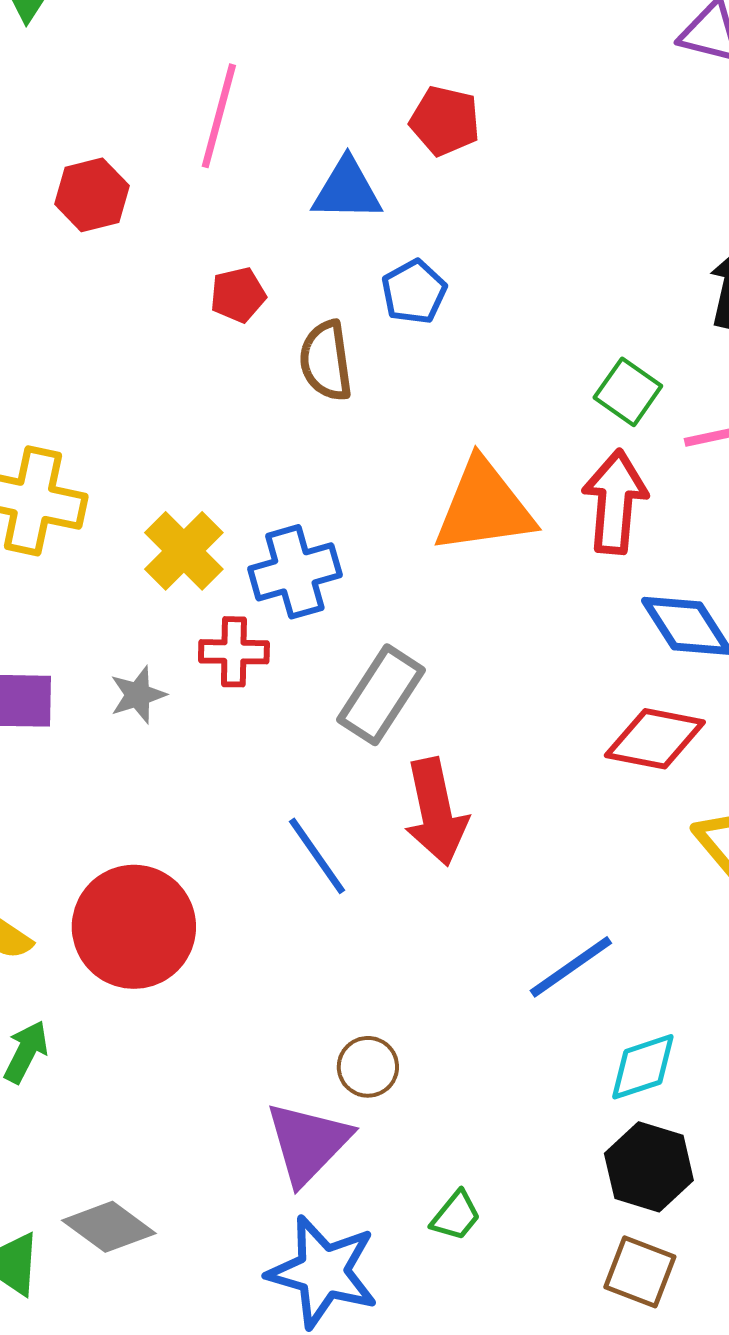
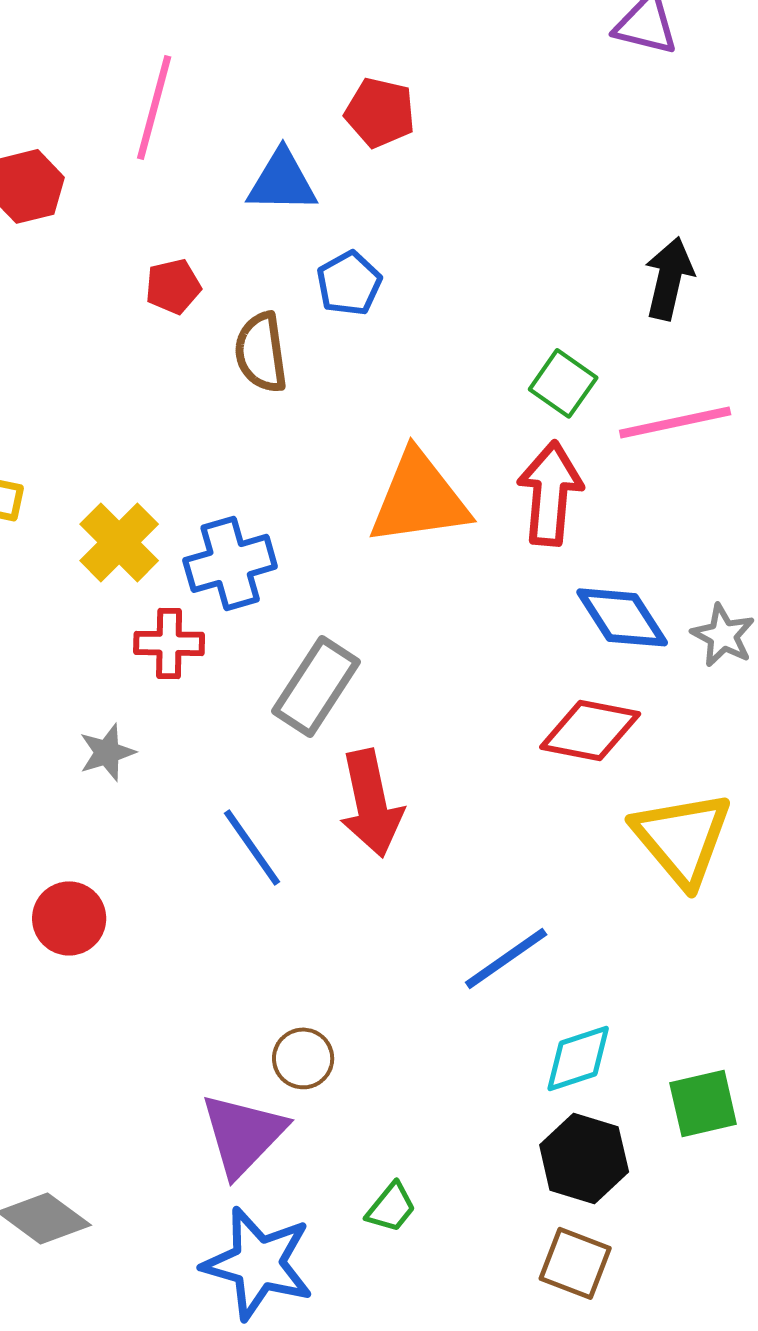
gray star: (138, 695) -> (107, 752), moved
red circle: (134, 927) -> (69, 918), size x0.6

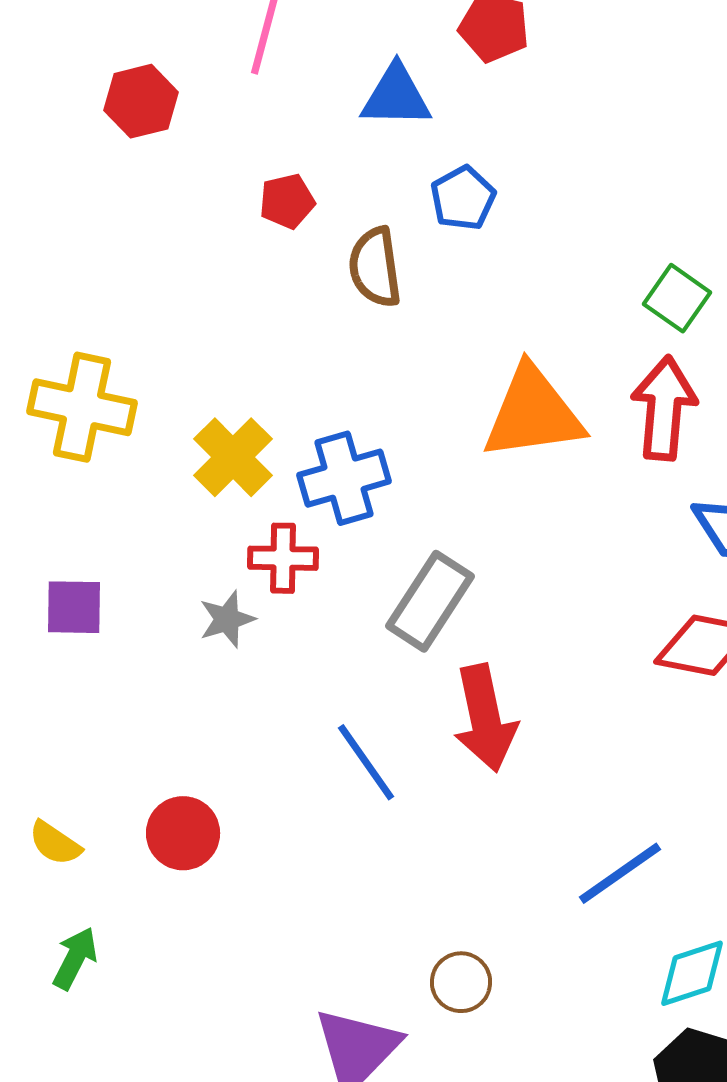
gray star: (107, 752) -> (227, 619), moved
brown circle: (303, 1058) -> (461, 982), moved

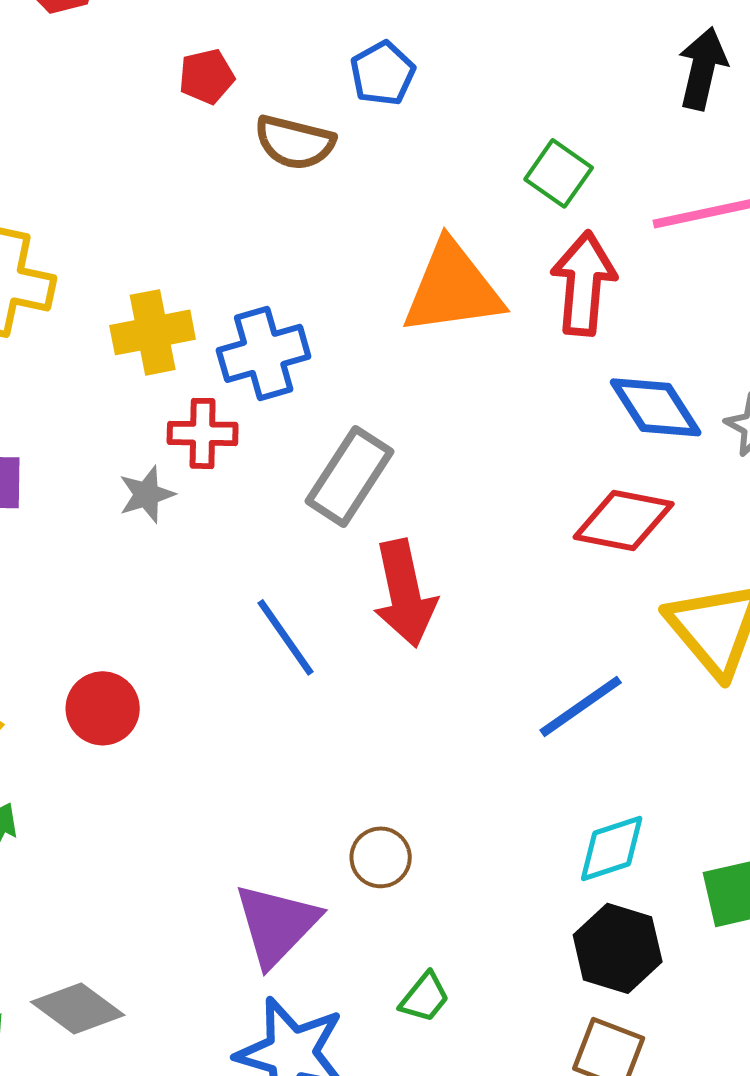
brown semicircle: (375, 267) -> (295, 142), turned -68
green square: (677, 298) -> (559, 173), moved
yellow cross: (233, 457) -> (153, 332), turned 34
blue line: (620, 873) -> (581, 706), moved

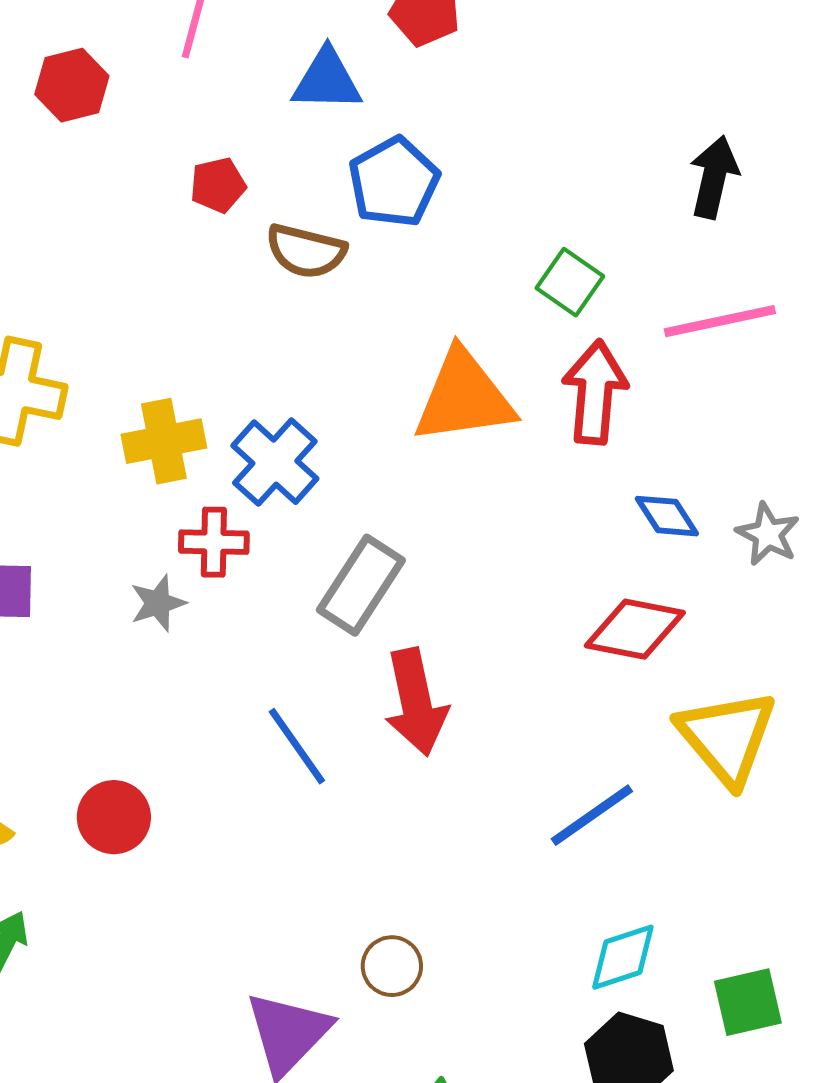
blue pentagon: (383, 73) -> (394, 182), size x1.4
blue cross: (264, 353) -> (275, 462), turned -32
blue diamond: (656, 407) -> (667, 516), size x0.7

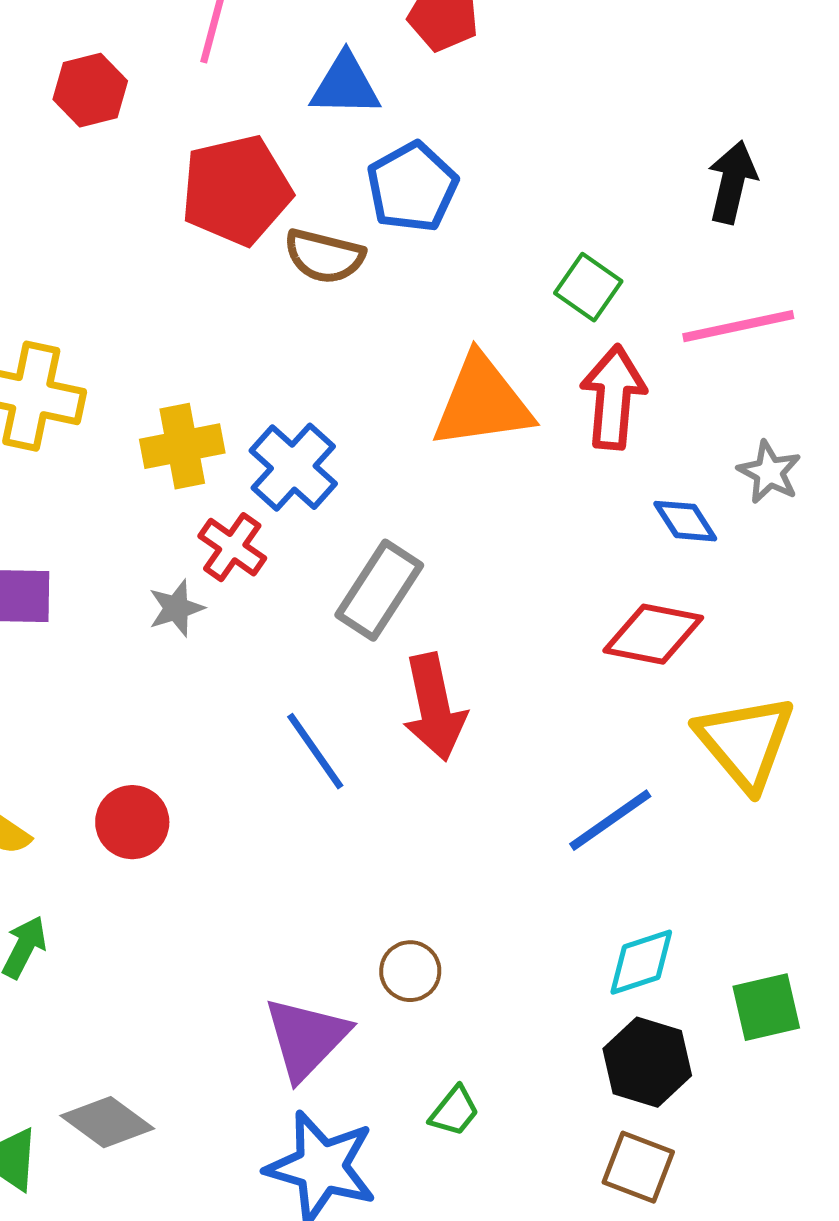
red pentagon: (218, 185) -> (236, 190), size x2.0
gray star: (768, 534) -> (769, 472), moved
red cross: (214, 542) -> (232, 547), turned 34

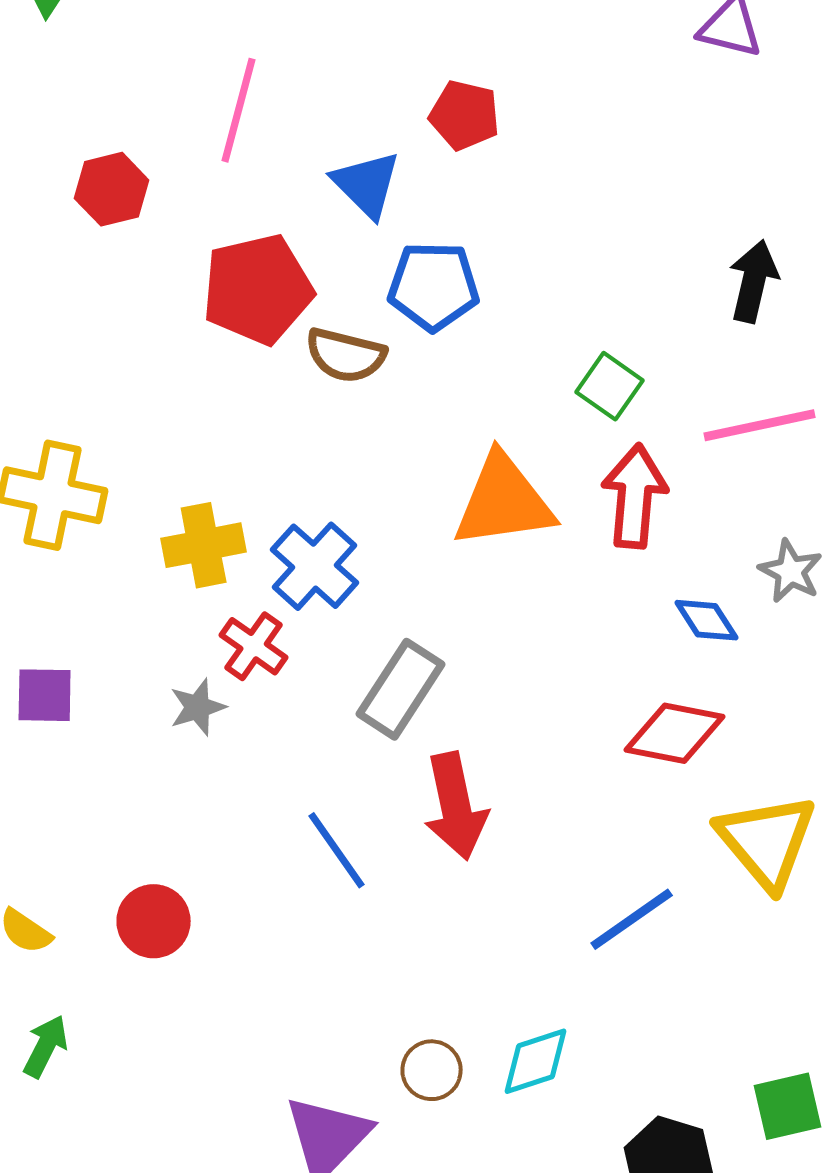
blue triangle: (345, 85) -> (367, 184), turned 44
blue pentagon: (412, 187) -> (434, 286), turned 30
cyan diamond: (641, 962) -> (536, 1061), moved

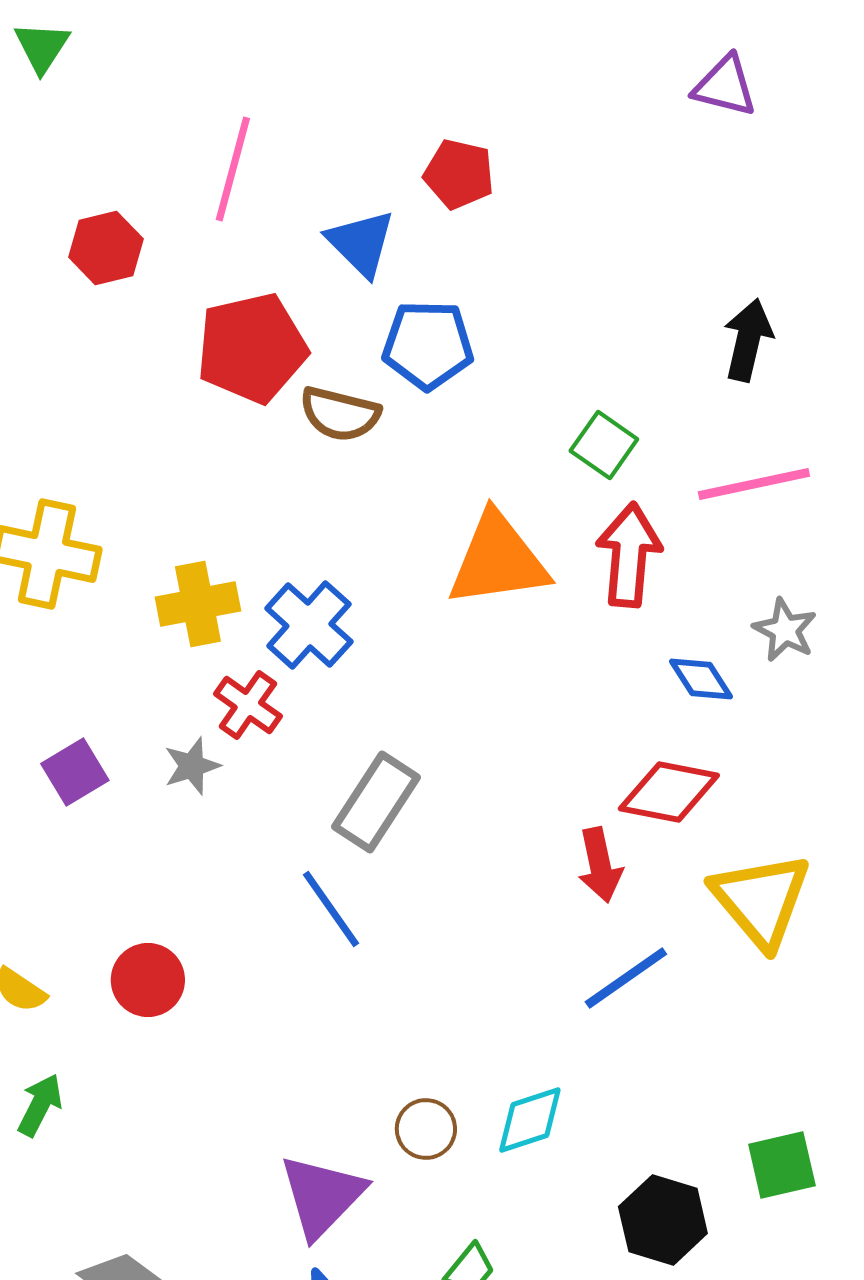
gray rectangle: (401, 689) -> (376, 802), moved
purple square: (45, 695) -> (75, 772), moved, turned -32
red arrow: (456, 806) -> (600, 865), moved, size x0.7

